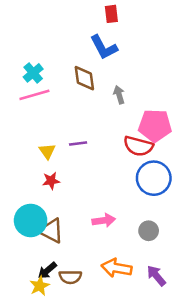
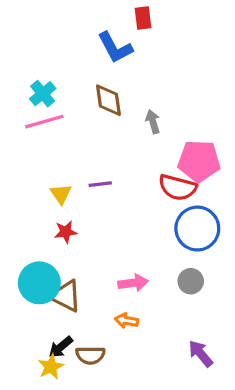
blue L-shape: (104, 47) -> (115, 48), moved
gray circle: (149, 231) -> (191, 281), moved
orange arrow: (117, 268) -> (127, 321), moved, size x0.6

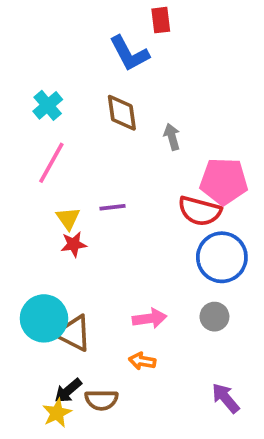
pink line: (44, 122) -> (51, 163), moved, turned -45
red star: (66, 232) -> (74, 244), moved

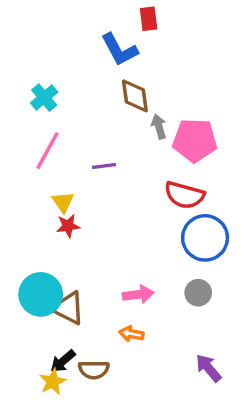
brown diamond: (122, 113) -> (135, 96), moved
pink pentagon: (224, 181) -> (195, 140), moved
purple line: (113, 207) -> (104, 166), moved

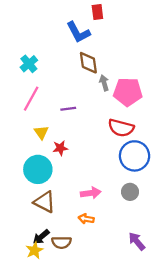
red star: (68, 226) -> (60, 148), moved
cyan circle: (41, 294) -> (38, 169), moved

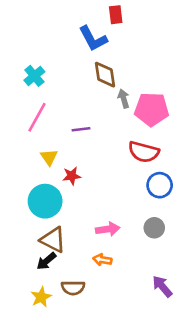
blue circle: (135, 156) -> (160, 185), size x0.7
black arrow: (41, 237) -> (46, 261), moved

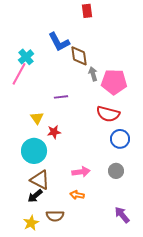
blue L-shape: (93, 39) -> (59, 42), moved
pink line: (37, 117) -> (19, 74), moved

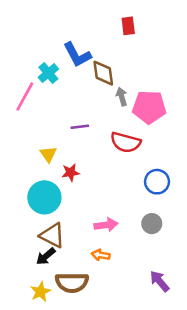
red rectangle: (87, 11) -> (128, 26), moved
cyan cross: (26, 57) -> (48, 73), moved
red semicircle: (108, 114) -> (126, 142), moved
brown semicircle: (55, 216) -> (72, 283), size x1.4

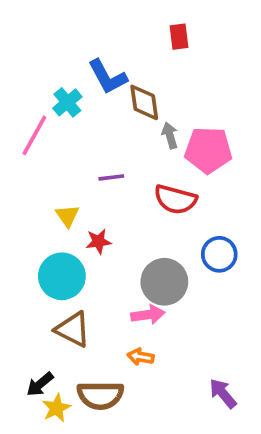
gray circle: (152, 224) -> (164, 282), moved, size x1.6
black arrow: (46, 256) -> (40, 384), moved

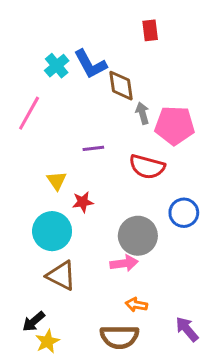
cyan cross: (67, 102) -> (57, 66), moved
orange arrow: (141, 357) -> (136, 305), moved
brown semicircle: (100, 395) -> (119, 337), moved

